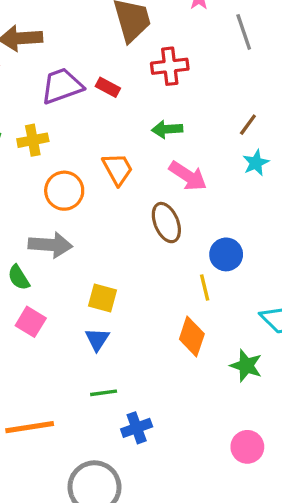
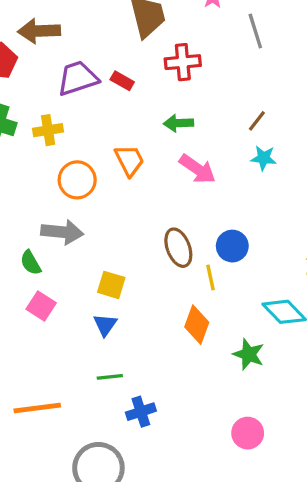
cyan star: (256, 163) -> (264, 158), turned 30
brown ellipse: (166, 223) -> (178, 248), moved

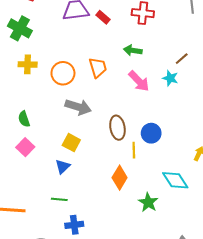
yellow cross: (48, 130) -> (28, 64), moved
cyan star: (264, 158) -> (170, 78), moved
gray arrow: (62, 232) -> (78, 107), moved

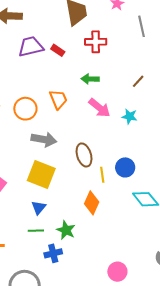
cyan star: (170, 78) -> (130, 116), moved
blue circle: (151, 133) -> (125, 167), moved
yellow square: (71, 143) -> (41, 175), size x1.6
blue triangle: (63, 167) -> (39, 208), moved
green star: (148, 202) -> (66, 230), moved

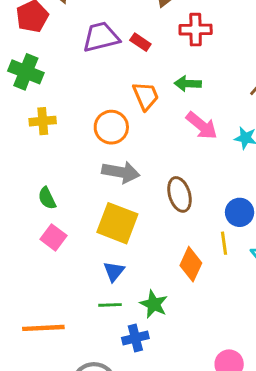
orange trapezoid: (58, 99) -> (146, 96), moved
orange circle: (25, 109) -> (111, 127), moved
yellow line: (102, 175) -> (224, 243), moved

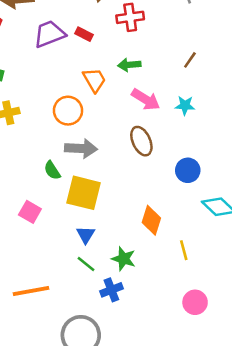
brown ellipse: (179, 194) -> (141, 141), moved
green semicircle: (47, 198) -> (52, 170), moved
yellow line: (224, 243) -> (184, 250), moved
green line: (110, 305) -> (86, 264), turned 48

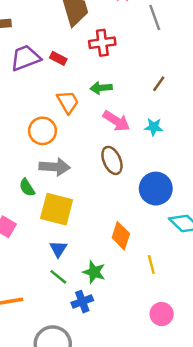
blue circle: (188, 170) -> (156, 189), size x1.4

